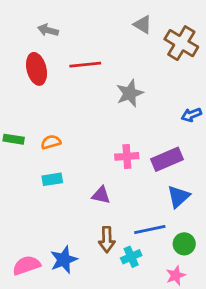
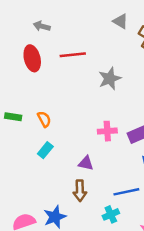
orange semicircle: (51, 142) -> (44, 119), turned 77
cyan rectangle: (52, 179) -> (45, 150), turned -42
brown arrow: (107, 240) -> (80, 191), moved

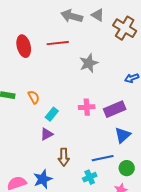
gray arrow: (42, 26) -> (72, 16), moved, size x1.5
cyan rectangle: (45, 150) -> (52, 114), moved
purple triangle: (86, 163) -> (47, 134), moved, turned -40

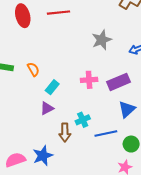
gray star: (89, 63) -> (102, 40), moved
cyan cross: (90, 177) -> (83, 120), moved

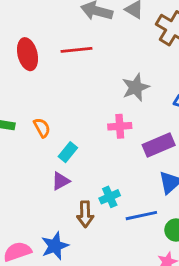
pink cross: (89, 80) -> (120, 126), moved

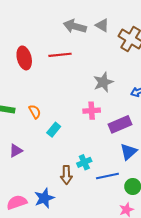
purple triangle: (61, 181) -> (16, 151), moved

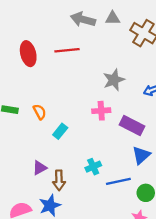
gray triangle: (102, 25) -> (113, 18), turned -32
purple rectangle: (120, 124) -> (132, 126), turned 50
purple triangle: (16, 151) -> (40, 168), moved
brown arrow: (66, 175) -> (59, 180), moved

